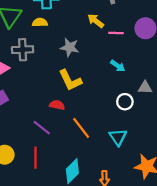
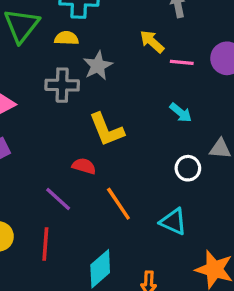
gray star: (70, 47) -> (98, 66), moved, turned 30
gray cross: (23, 50) -> (62, 85), moved
cyan triangle: (118, 137) -> (173, 222), turned -36

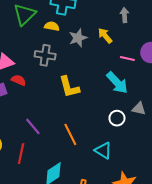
pink line: (182, 62) -> (127, 58), moved
gray star: (98, 66) -> (78, 38), moved
cyan arrow: (181, 113) -> (117, 83), size x1.6
red semicircle: (84, 166) -> (19, 80), moved

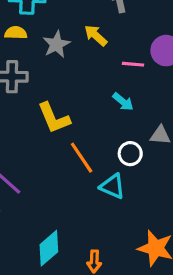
cyan arrow: (117, 83) -> (123, 102), size x0.6
orange line: (70, 134) -> (82, 158), moved
cyan triangle: (103, 150) -> (112, 186), moved

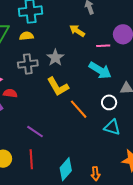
gray star: (56, 44) -> (55, 58), moved
cyan arrow: (123, 102) -> (100, 70), size x1.6
cyan triangle: (112, 186) -> (112, 127), moved

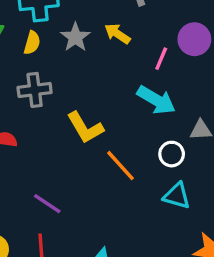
yellow semicircle: (26, 36) -> (32, 43), turned 112
pink line: (103, 46) -> (161, 59), turned -64
gray star: (55, 58) -> (75, 37), moved

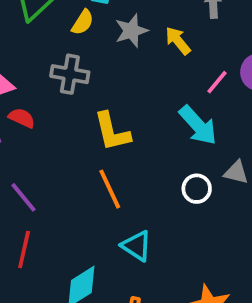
orange line: (120, 166) -> (110, 189), moved
cyan triangle: (177, 196) -> (137, 246), moved
purple line: (47, 204) -> (23, 197), moved

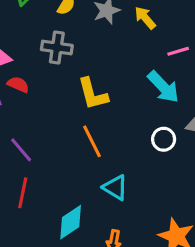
pink line: (217, 82) -> (178, 51), turned 35

